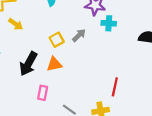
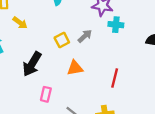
orange triangle: (54, 64) -> (75, 68), moved
red line: (115, 87) -> (115, 78), moved

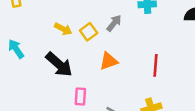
yellow arrow: (20, 23) -> (63, 29), moved
black arrow: (32, 64) -> (59, 64), turned -70

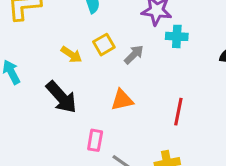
yellow square: (89, 32) -> (104, 45), moved
pink rectangle: (80, 96) -> (95, 140), moved

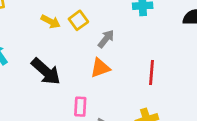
yellow arrow: (71, 55) -> (51, 21), moved
gray arrow: (134, 55) -> (106, 39), moved

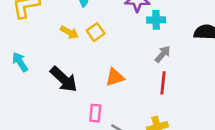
gray arrow: (106, 39) -> (163, 54), moved

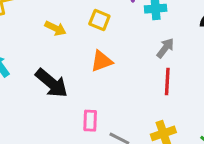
yellow square: (96, 32) -> (99, 20), moved, turned -30
orange triangle: (115, 77) -> (101, 61), moved

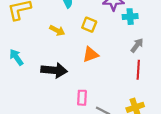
black arrow: (52, 83) -> (54, 70), turned -35

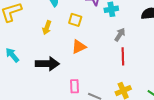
yellow arrow: (57, 30) -> (47, 28), turned 88

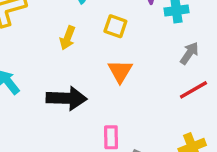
orange triangle: (79, 47) -> (120, 71), turned -35
red line: (123, 56) -> (193, 90), turned 60

